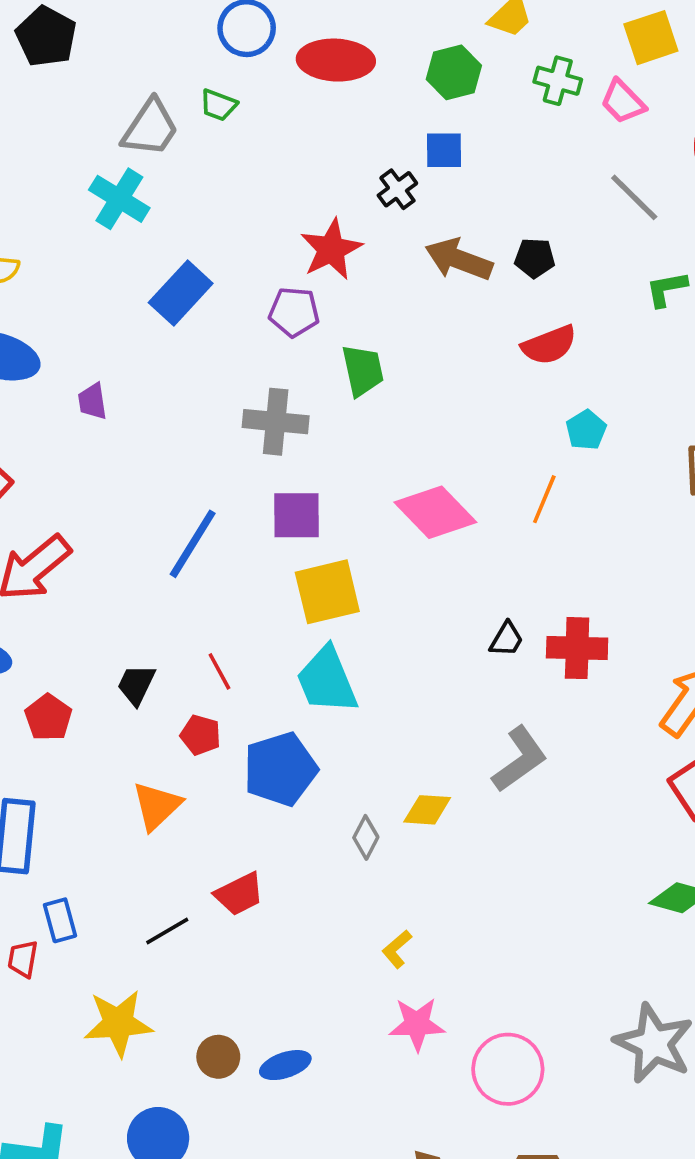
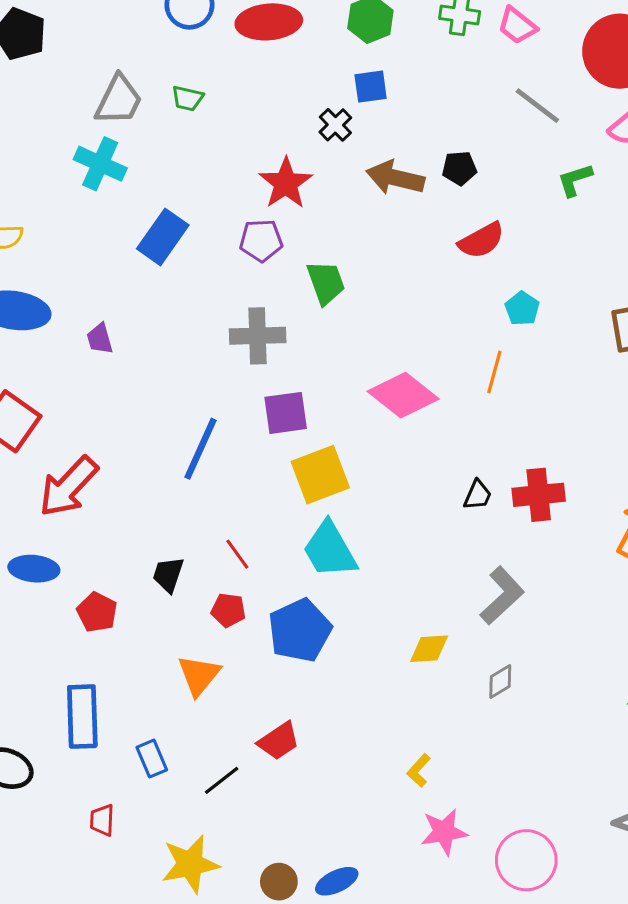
green trapezoid: (218, 105) -> (187, 98), moved
gray diamond: (366, 837) -> (500, 682), moved, turned 39
blue rectangle: (60, 920) -> (152, 759), moved

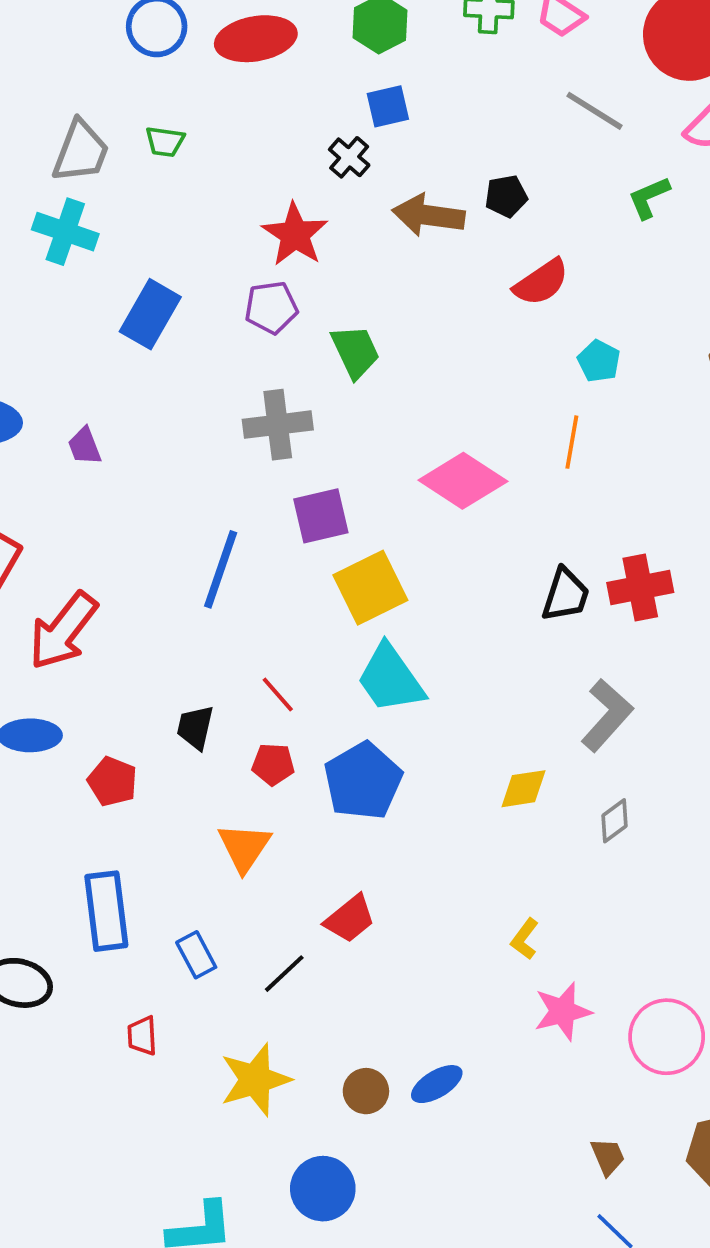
black trapezoid: (478, 495) -> (566, 595), size x1.4

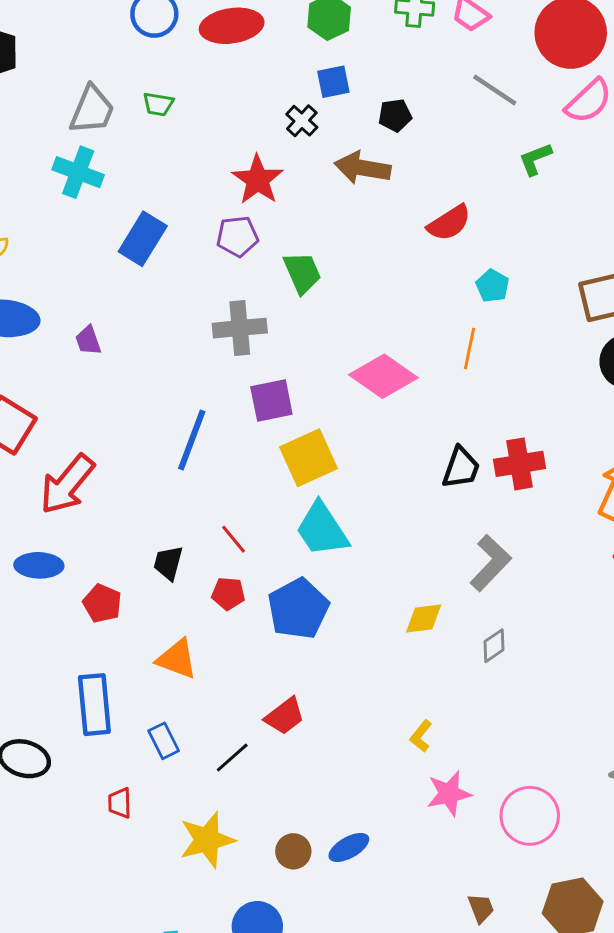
black pentagon: (506, 196) -> (395, 115), moved
orange triangle: (244, 847) -> (177, 659), moved, turned -45

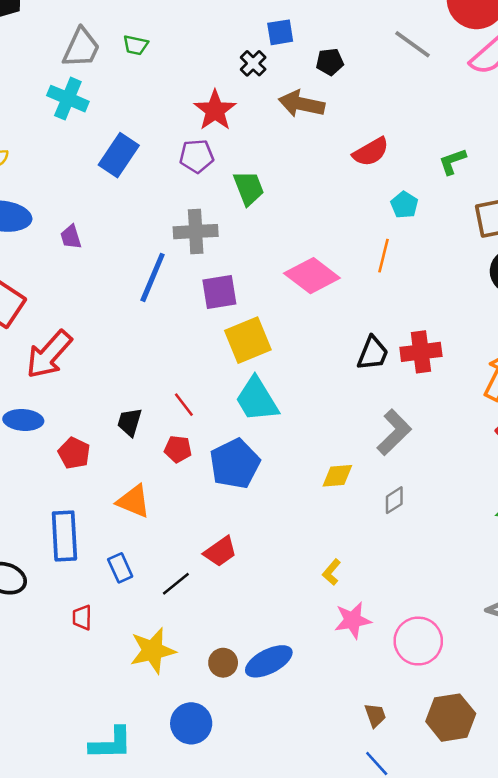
green L-shape: (535, 159) -> (452, 161), moved
blue line: (192, 440) -> (153, 277), moved
blue ellipse: (349, 847) -> (269, 661), size x1.4

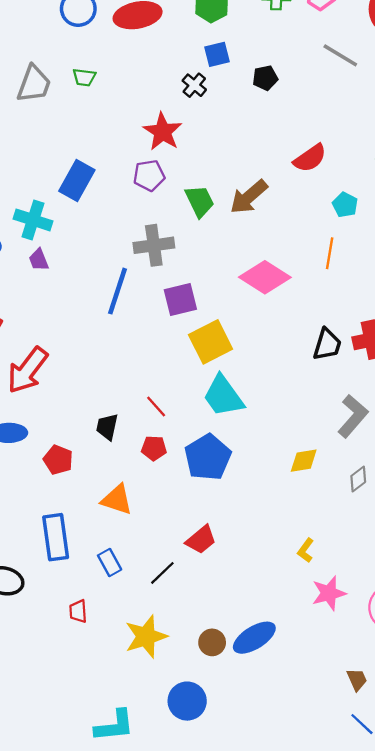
cyan cross: (68, 99) -> (33, 220), moved
brown arrow: (301, 104) -> (249, 197), moved, turned -48

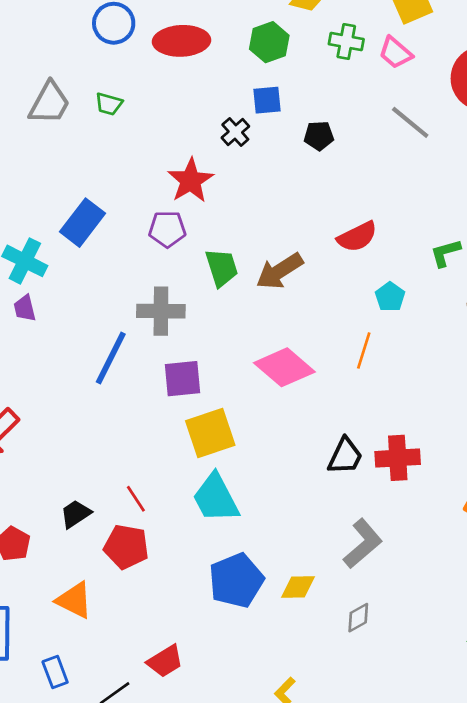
black trapezoid: (107, 427) -> (76, 514), turned 36
red pentagon: (154, 448) -> (126, 547), size x1.5
blue pentagon: (208, 457) -> (236, 580), moved

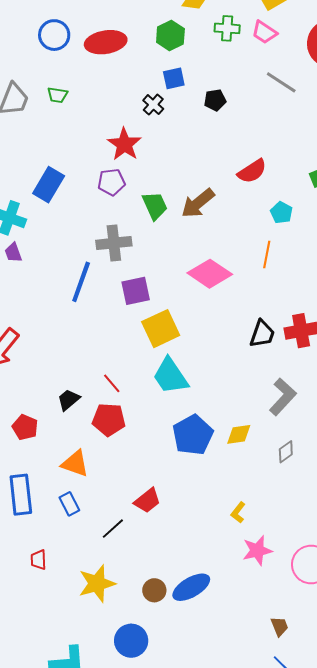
blue rectangle: (55, 672) -> (69, 504), moved

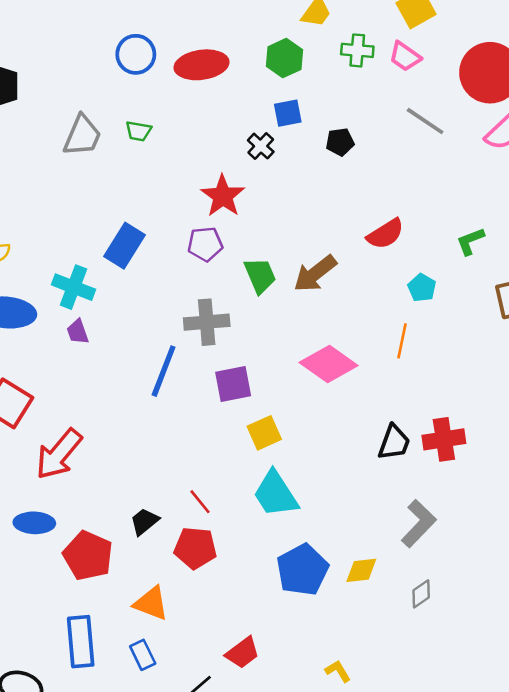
yellow square: (161, 329) -> (264, 433), size x0.7
red pentagon: (25, 427) -> (88, 556), size x1.5
yellow L-shape: (238, 512) -> (338, 671), moved, turned 110

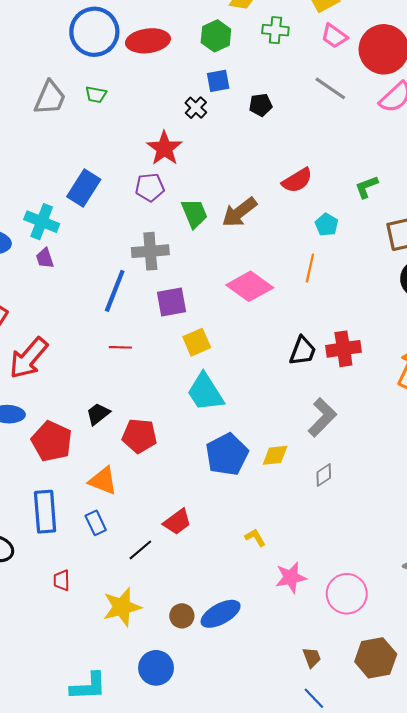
blue circle: (136, 54) -> (94, 32), size x1.5
pink trapezoid: (405, 56) -> (334, 36), moved
red line: (200, 502) -> (120, 347), moved, turned -50

